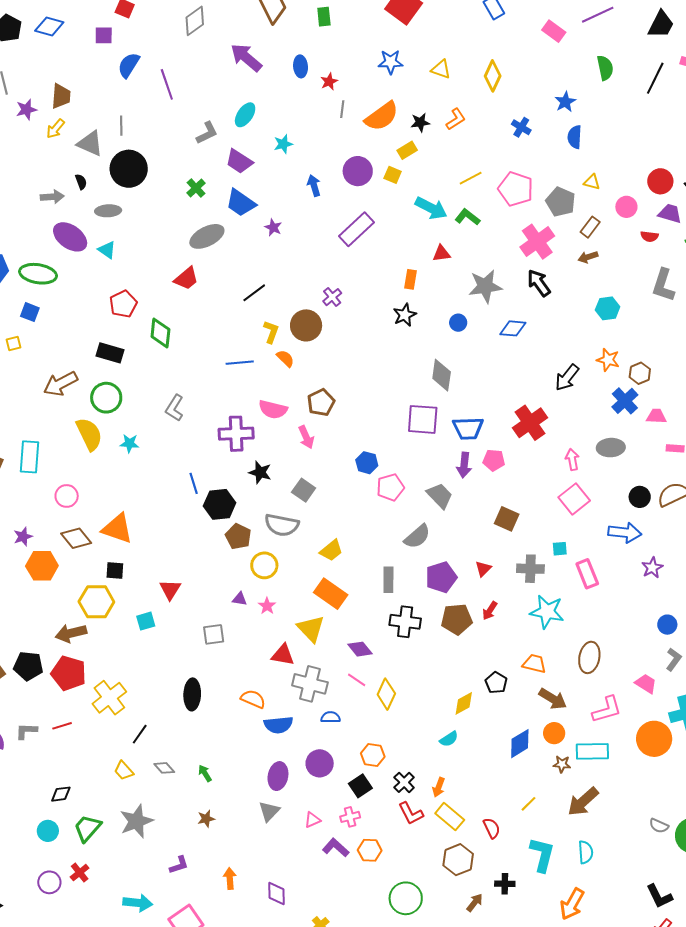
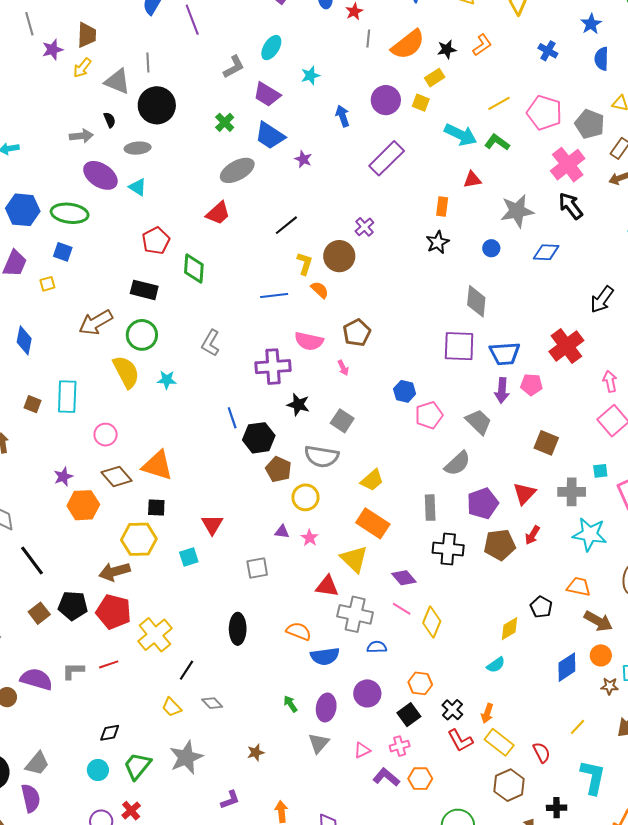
pink arrow: (306, 437) -> (343, 368), size x0.7
red triangle: (483, 569) -> (524, 493), size x1.4
green arrow: (205, 773) -> (290, 704), moved

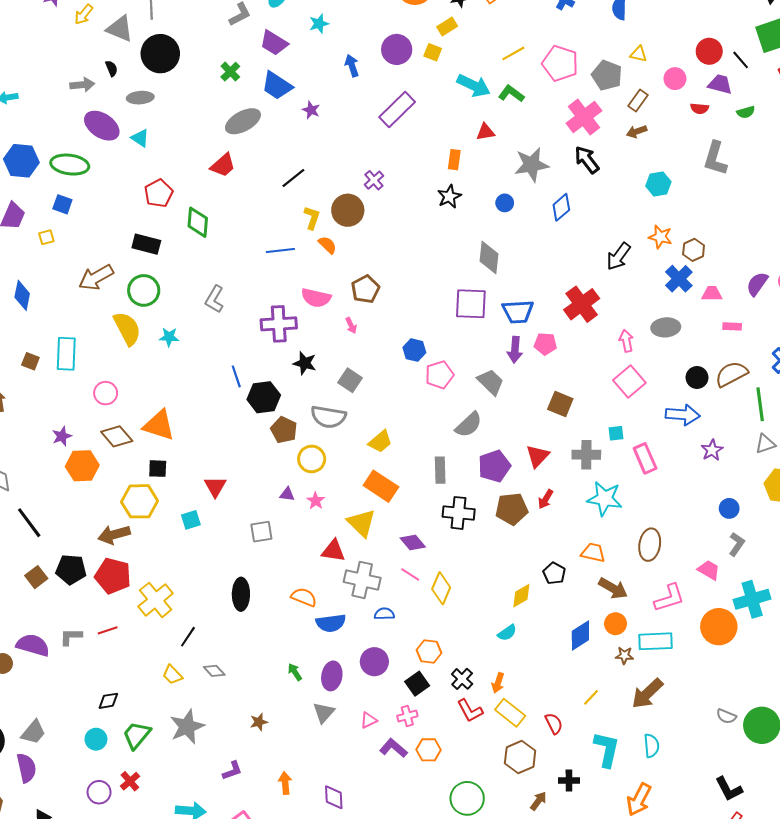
blue diamond: (546, 252) -> (561, 207), turned -44

